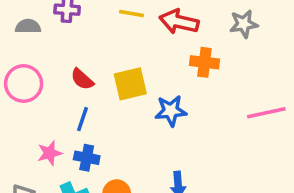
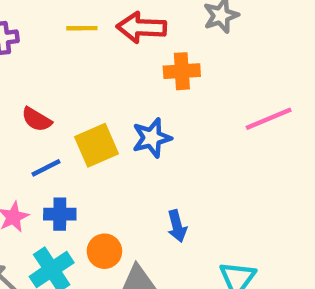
yellow square: (130, 84) -> (97, 145), moved
blue line: (83, 119) -> (46, 168), turned 55

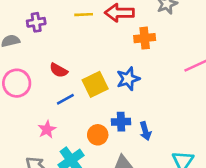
blue cross: (60, 214) -> (121, 122), moved
orange circle: (104, 251) -> (98, 135), moved

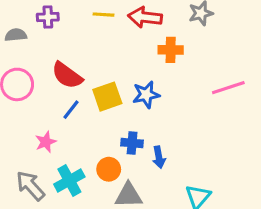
red semicircle: (59, 70) -> (67, 75), size x1.5
blue line: (65, 99) -> (71, 110), turned -30
orange circle: (98, 135) -> (109, 169), moved

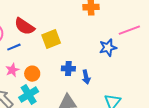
blue star: (146, 95) -> (108, 48), moved
blue line: (71, 110) -> (14, 47), moved, turned 32
orange circle: (109, 169) -> (32, 74), moved

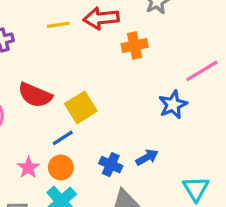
blue line: (14, 47) -> (63, 138), moved
blue cross: (68, 69) -> (111, 165), moved, turned 32
blue arrow: (86, 77) -> (147, 157), turned -96

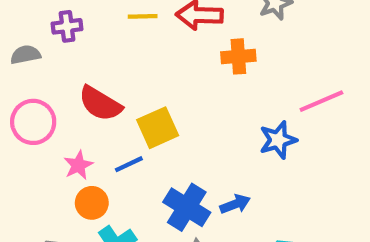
blue cross: (111, 165) -> (187, 207), size x1.5
orange circle: (61, 167) -> (92, 203), moved
pink star: (28, 168) -> (78, 165), moved

